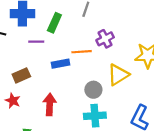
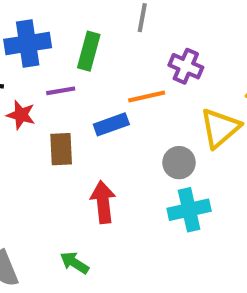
purple cross: (105, 39) -> (186, 66), turned -30
brown rectangle: (21, 75) -> (61, 149), moved, turned -60
red star: (13, 101) -> (21, 115), moved

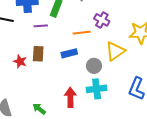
red star: (21, 115) -> (20, 61), moved
blue rectangle: (111, 124) -> (69, 53), moved
red arrow: (103, 202) -> (70, 97), moved

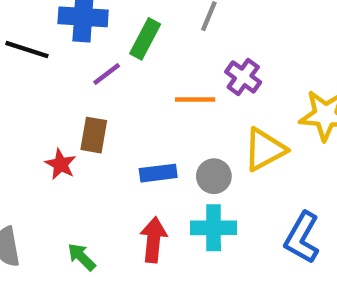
purple line: (41, 26) -> (107, 74), turned -40
blue rectangle: (69, 53) -> (158, 173), moved
red star: (20, 61) -> (61, 164), moved

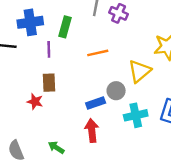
purple line: (107, 74) -> (49, 49), turned -42
purple cross: (243, 77) -> (119, 13), moved
blue rectangle: (158, 173) -> (96, 103), moved
cyan cross: (214, 228) -> (136, 115), moved

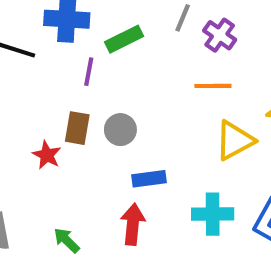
green rectangle: (65, 27) -> (124, 39), turned 36
orange line: (98, 53) -> (213, 86), moved
gray circle: (116, 91) -> (120, 130), moved

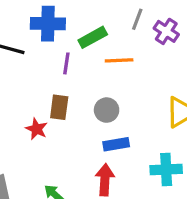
orange line: (213, 86) -> (119, 60), moved
gray circle: (120, 130) -> (107, 110), moved

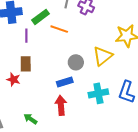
orange line: (119, 60) -> (59, 29), turned 30
gray circle: (107, 110) -> (76, 62), moved

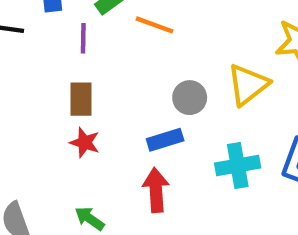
red star: (13, 79) -> (85, 143), moved

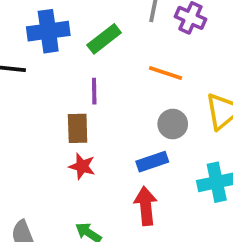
orange line: (154, 25) -> (166, 73), moved
purple line: (83, 38) -> (94, 91), moved

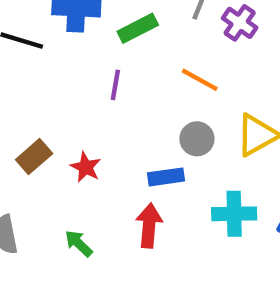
brown rectangle: (78, 128) -> (34, 157), moved, turned 40

